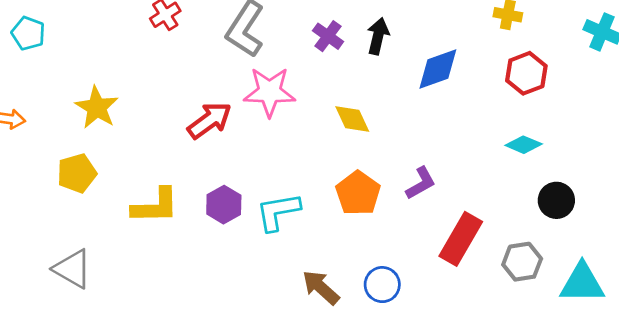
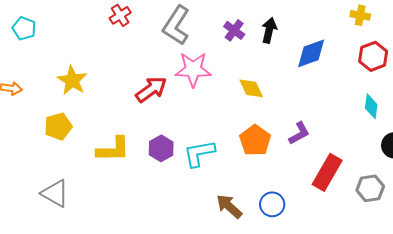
cyan diamond: (524, 145) -> (371, 106), turned 75

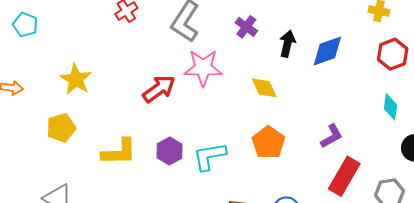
black arrow: (269, 30) -> (287, 44), moved
purple L-shape: (299, 133) -> (332, 136), moved

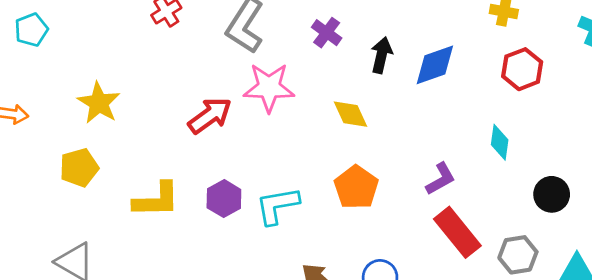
cyan pentagon: (25, 25) -> (31, 30), turned 30
cyan diamond: (391, 107) -> (500, 142), moved
red rectangle: (344, 176) -> (457, 232), turned -69

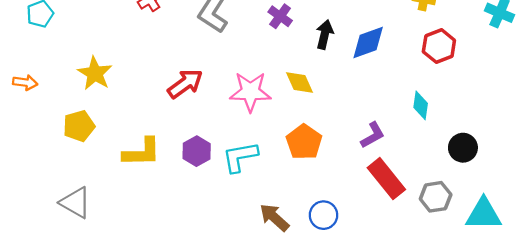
pink star: (269, 87) -> (250, 92), moved

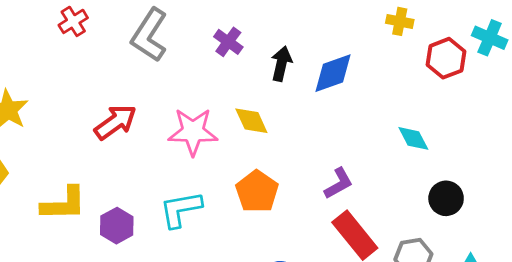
red hexagon: (439, 46) -> (446, 58), moved
cyan diamond: (421, 105) -> (413, 138), moved, turned -36
purple hexagon: (197, 151) -> (117, 226), moved

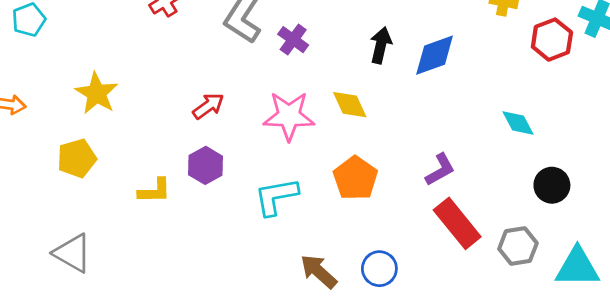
purple cross: (228, 42) -> (293, 40), moved
red arrow: (115, 122) -> (208, 106), size x0.7
yellow L-shape: (64, 204) -> (155, 191), size x0.7
purple hexagon: (117, 226) -> (205, 165), moved

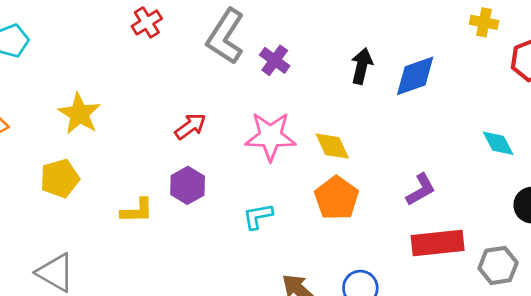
yellow diamond: (350, 105) -> (332, 146), moved
cyan L-shape: (276, 197) -> (258, 216), size x0.7
red rectangle: (457, 223) -> (438, 243), turned -57

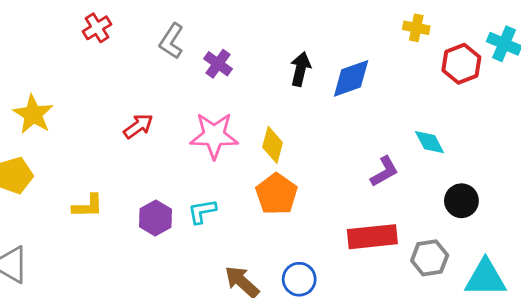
gray L-shape: (225, 36) -> (171, 41), size x0.7
yellow diamond: (332, 146) -> (273, 145), turned 40
purple hexagon: (188, 185) -> (156, 218), moved
purple L-shape: (421, 190) -> (384, 171), moved

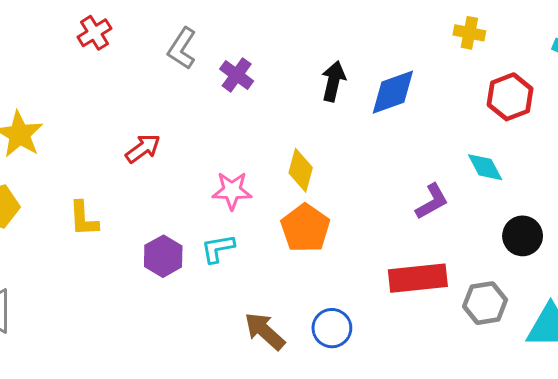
red hexagon: (461, 64) -> (510, 97), moved
pink star: (214, 136) -> (232, 191), moved, size x0.7
yellow L-shape: (88, 206) -> (84, 219), moved, turned 88

